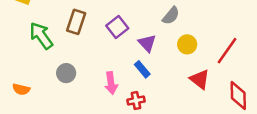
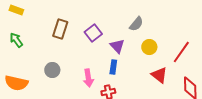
green arrow: (41, 36) -> (16, 40), moved, size x0.7
blue rectangle: (142, 69) -> (113, 67), turned 48
orange semicircle: (21, 89) -> (16, 83), size x1.6

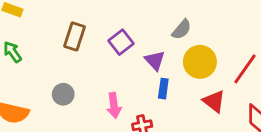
yellow circle: (149, 47) -> (200, 62), size x1.5
blue rectangle: (113, 67) -> (163, 89), moved

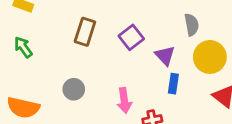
gray semicircle: (182, 29) -> (192, 25), turned -50

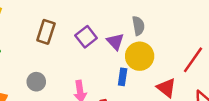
purple triangle: (165, 56) -> (115, 42), moved
yellow circle: (210, 57) -> (140, 56), moved

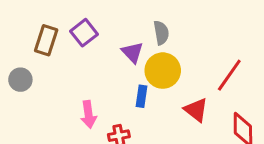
purple square: (86, 37) -> (84, 33), moved
gray circle: (36, 82) -> (20, 80), moved

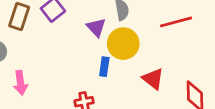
red line: (229, 75) -> (176, 22), moved, turned 40
pink arrow: (89, 114) -> (20, 83), moved

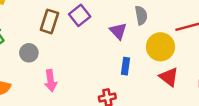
yellow circle: (123, 44) -> (160, 47), moved

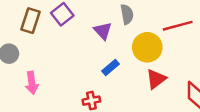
blue rectangle: (125, 66) -> (110, 68), turned 42
red triangle: (169, 77) -> (156, 79), turned 45

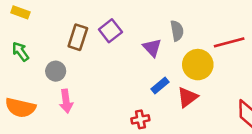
red triangle: (156, 79) -> (187, 97), moved
pink arrow: (32, 83) -> (66, 101), moved

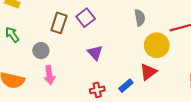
purple triangle: (152, 48) -> (95, 53), moved
blue rectangle: (160, 85) -> (126, 86), moved
red cross: (140, 119) -> (97, 90), moved

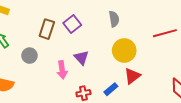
gray semicircle: (140, 18) -> (114, 19), moved
yellow circle: (157, 45) -> (124, 50), moved
pink arrow: (49, 75) -> (62, 70), moved

